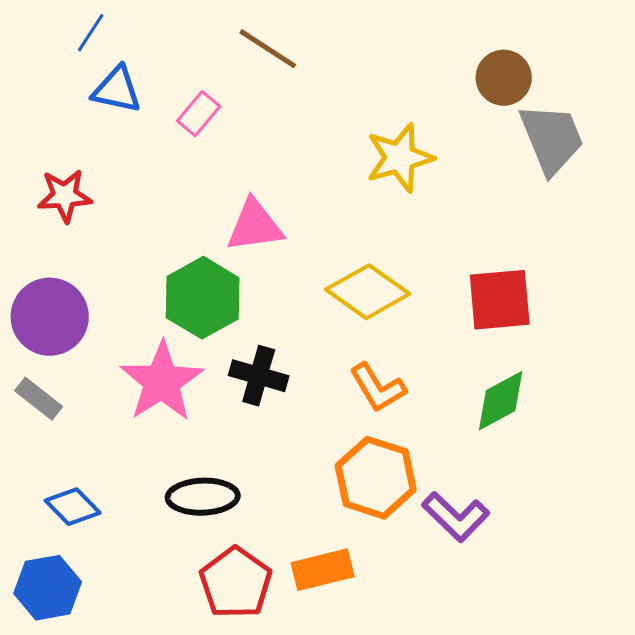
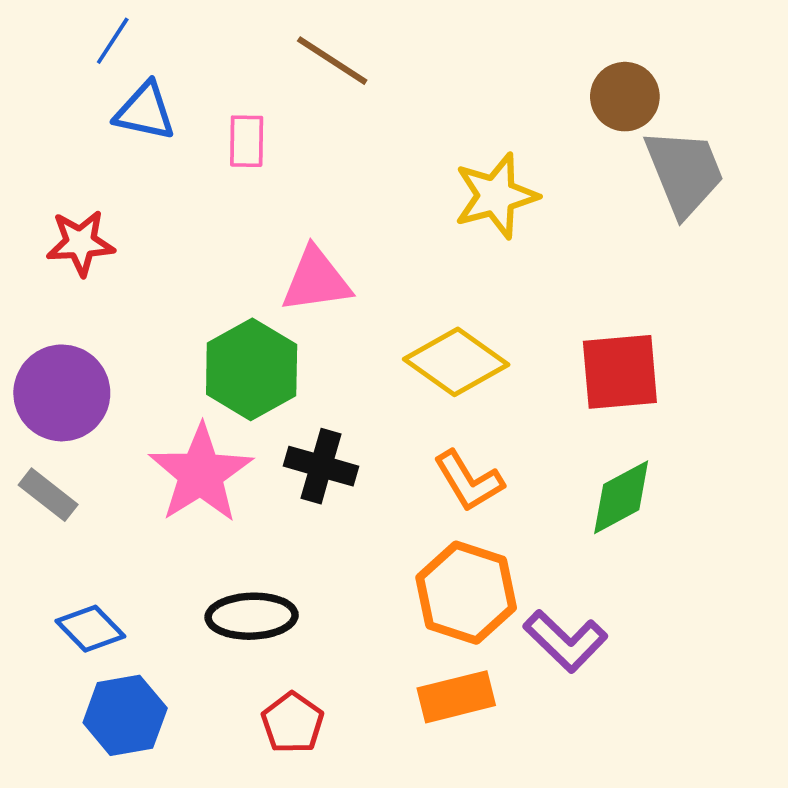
pink rectangle: (199, 114) -> (247, 141), turned -39
orange rectangle: (323, 570) -> (456, 697), moved
red pentagon: (236, 583) -> (293, 723), size x0.7
blue hexagon: (48, 588) -> (125, 715), moved

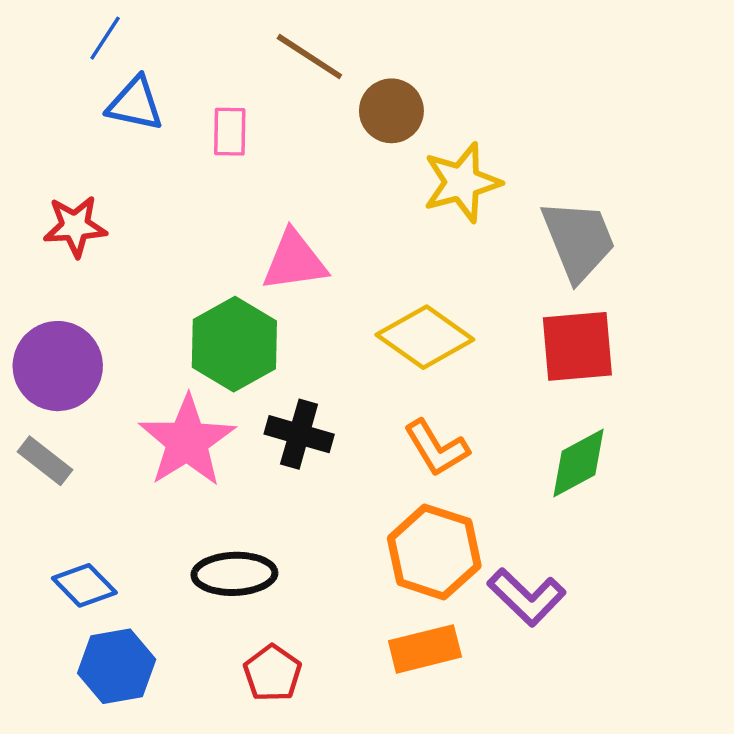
brown circle: (625, 97) -> (391, 111), moved
gray trapezoid: (684, 172) -> (578, 240), moved

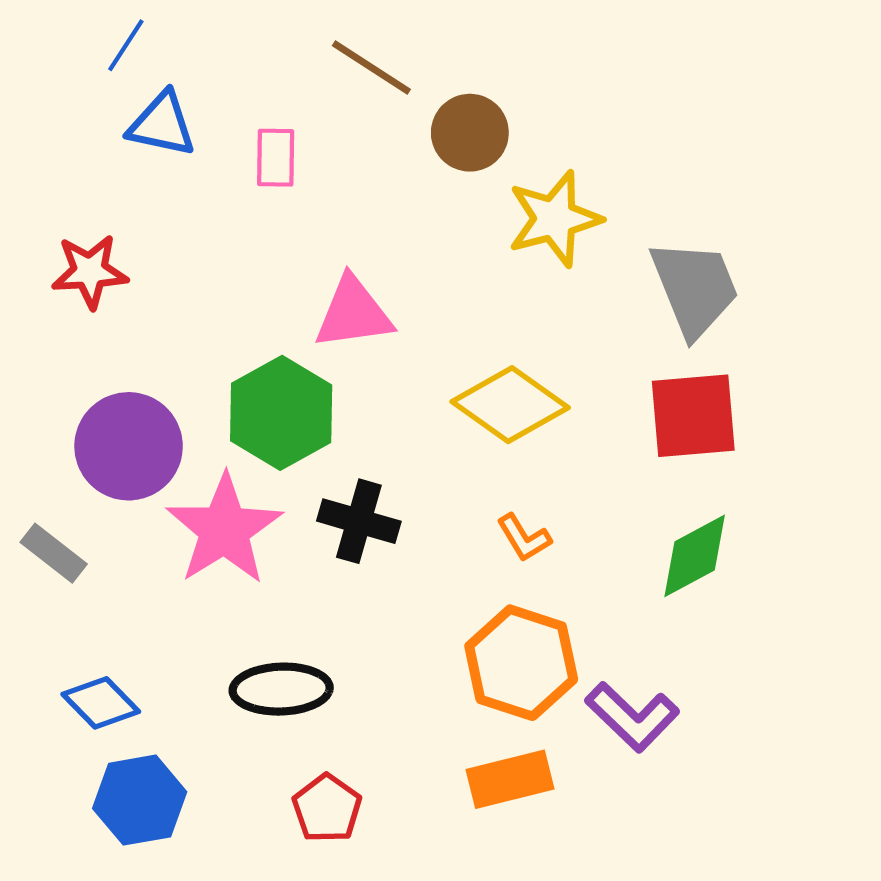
purple circle: (58, 366) -> (129, 446), moved
orange L-shape: (436, 448) -> (524, 538), size x0.7

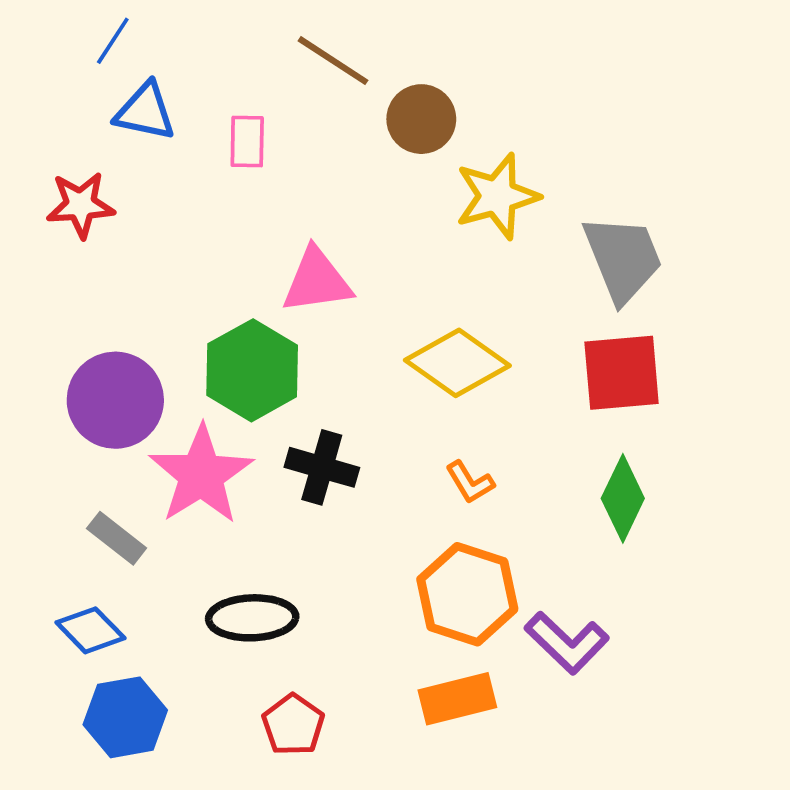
red star: (90, 271) -> (81, 205), moved
gray rectangle: (54, 553) -> (117, 538), moved
green diamond: (695, 556) -> (623, 498), turned -36

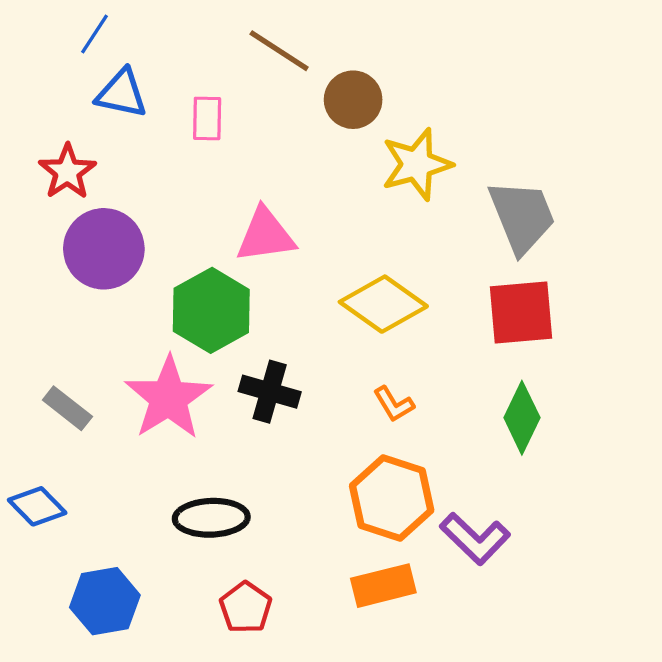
red star: (81, 205) -> (67, 172), turned -30
purple circle: (115, 400) -> (104, 249), moved
gray rectangle: (117, 538) -> (67, 408), moved
blue diamond: (90, 630) -> (37, 506), moved

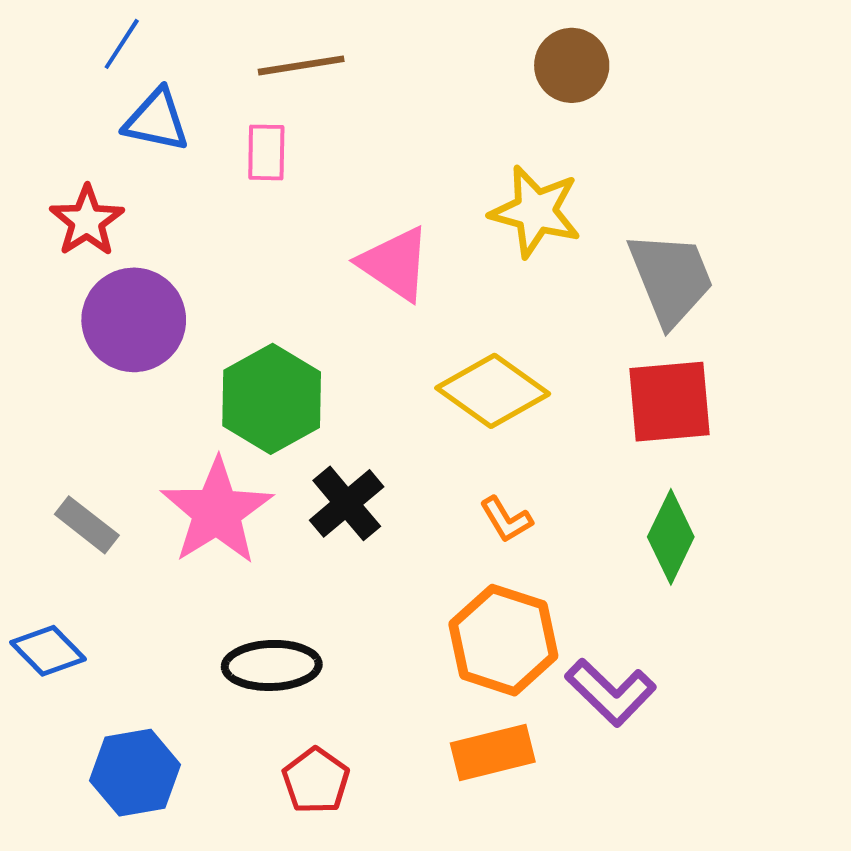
brown line: (279, 51) -> (301, 65), moved, turned -42
brown circle: (353, 100) -> (572, 65), moved
yellow star: (417, 164) -> (536, 211), turned 30
pink triangle: (265, 235) -> (395, 264), moved, turned 42
black cross: (270, 392) -> (347, 503), turned 34

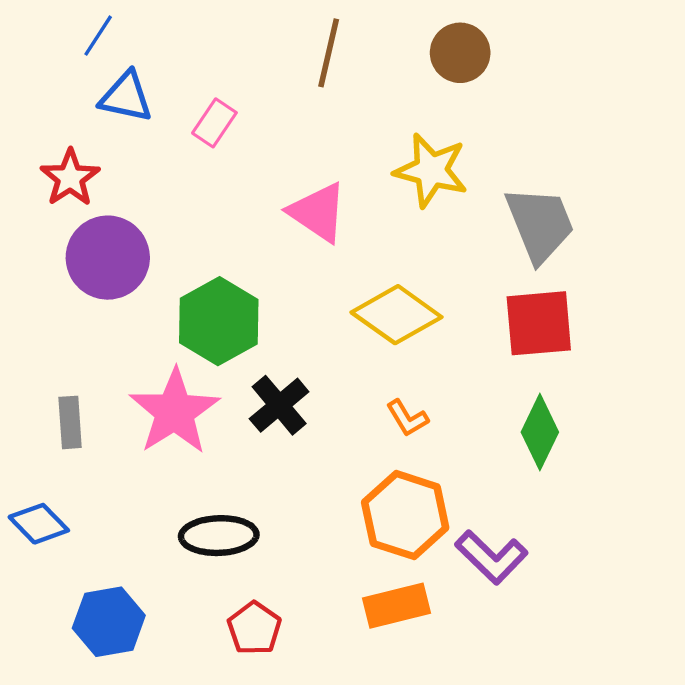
brown line: (301, 65) -> (329, 53), moved, turned -68
pink rectangle: (266, 152) -> (214, 123), turned 33
gray rectangle: (87, 525) -> (70, 422), turned 48

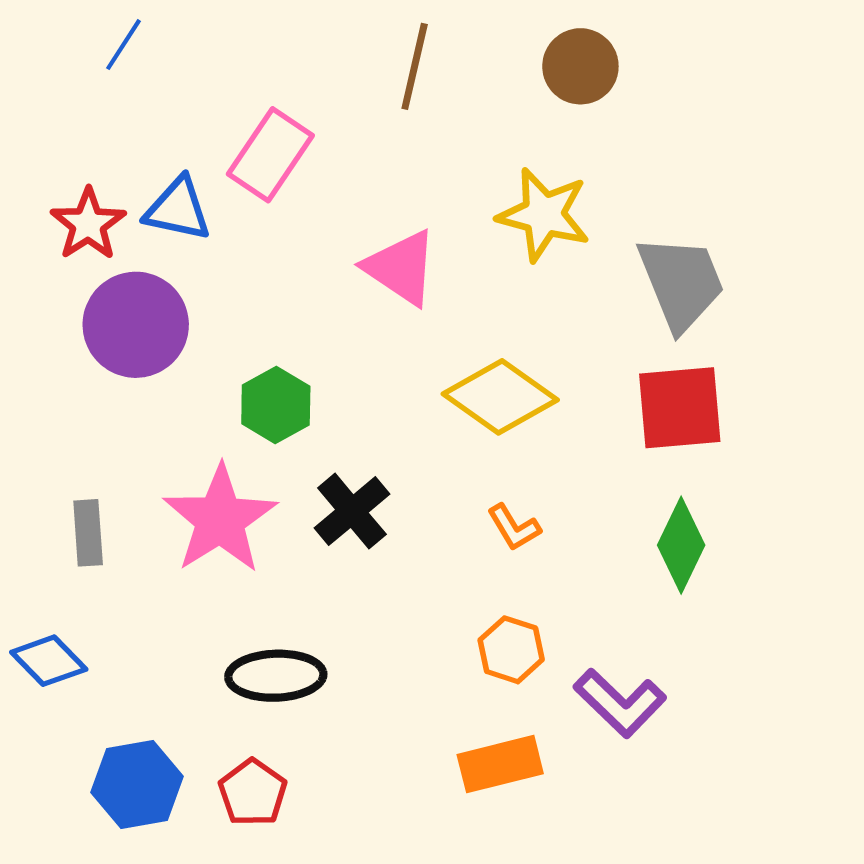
blue triangle: (126, 97) -> (178, 209), moved
pink rectangle: (214, 123) -> (270, 155), size x1.5
green hexagon: (219, 321) -> (276, 405), size x0.7
orange hexagon: (405, 515) -> (511, 650), size x0.6
red pentagon: (254, 628) -> (253, 793), moved

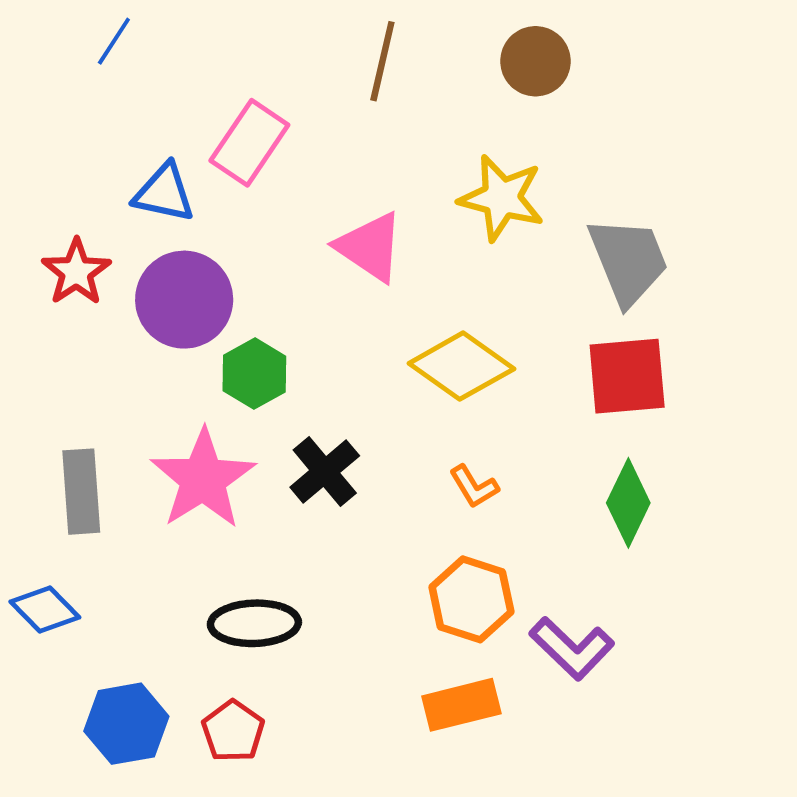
red star: (88, 224) -> (76, 272), moved
purple circle: (136, 325) -> (184, 300), moved
gray rectangle: (88, 533) -> (81, 492), size x1.4
orange hexagon: (511, 650) -> (471, 599), size x1.4

